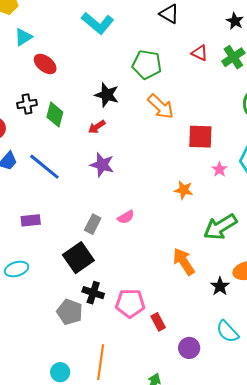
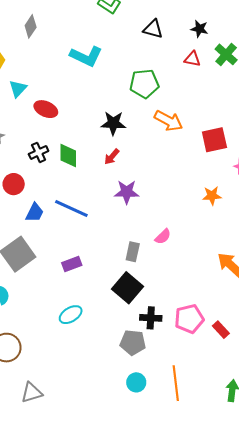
black star: (235, 21) -> (199, 29), moved
cyan circle: (60, 372) -> (136, 382), moved

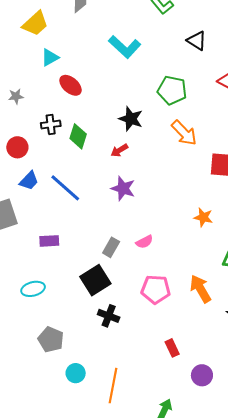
pink pentagon: (189, 319) -> (156, 289), moved
gray pentagon: (133, 343) -> (51, 340), moved

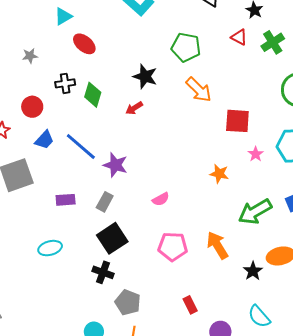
purple star: (123, 188) -> (115, 165), moved
gray rectangle: (111, 247) -> (105, 202), moved
black cross: (109, 316) -> (103, 272), moved
gray pentagon: (51, 340) -> (128, 302), moved

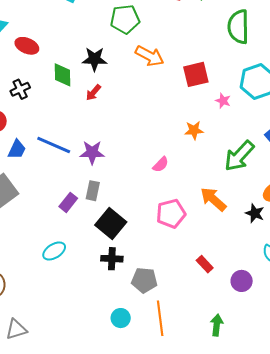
green diamond: (93, 95) -> (63, 75), moved
pink semicircle: (161, 199) -> (161, 165), moved
purple rectangle: (66, 200) -> (68, 202), moved, turned -30

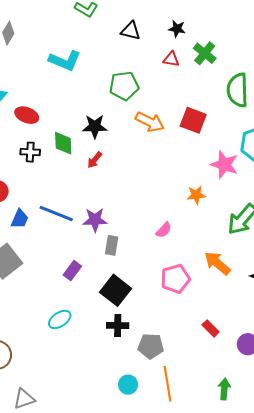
red square: (196, 74) -> (193, 120), moved, turned 36
black cross: (20, 89) -> (30, 152), moved, turned 30
pink star: (223, 101) -> (224, 165), size x1.8
gray rectangle: (93, 191) -> (112, 245), moved

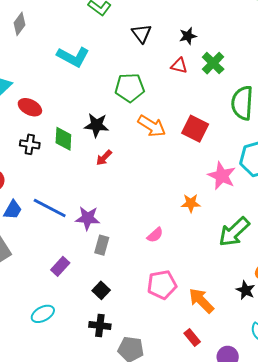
black star: (177, 29) -> (188, 36), turned -30
black triangle: (131, 31) -> (142, 33), turned 35
red arrow: (95, 160) -> (104, 158), moved
orange arrow: (217, 263) -> (201, 301), moved
black square: (116, 290) -> (101, 290), size x0.6

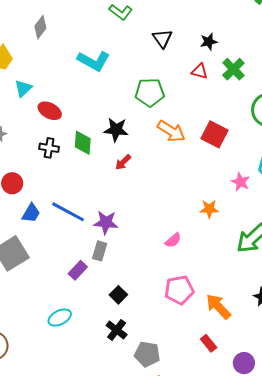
pink star: (222, 176) -> (241, 182), size x0.7
gray rectangle: (102, 245) -> (100, 251), moved
black cross: (100, 326) -> (117, 330), turned 30

